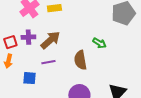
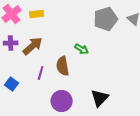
purple line: (48, 62) -> (41, 73), moved, turned -64
blue square: (29, 78) -> (12, 84), turned 32

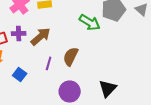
green arrow: (82, 49) -> (90, 22), moved, size x1.5
brown semicircle: (63, 66) -> (71, 56), turned 36

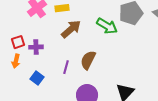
purple cross: (19, 33) -> (36, 47), moved
brown arrow: (41, 36) -> (71, 29), moved

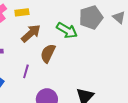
brown semicircle: (88, 60) -> (48, 53), moved

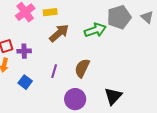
green arrow: (67, 30) -> (95, 30), turned -50
brown semicircle: (48, 53) -> (82, 68), moved

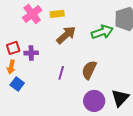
blue square: (25, 82) -> (17, 84), moved
purple circle: (75, 99) -> (94, 101), moved

